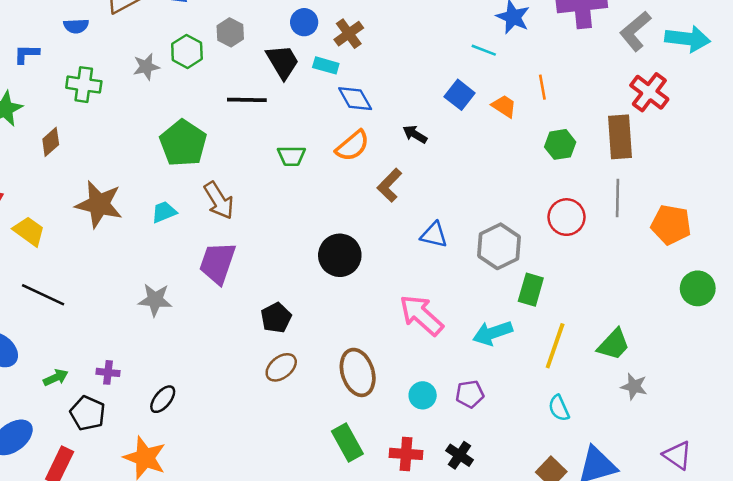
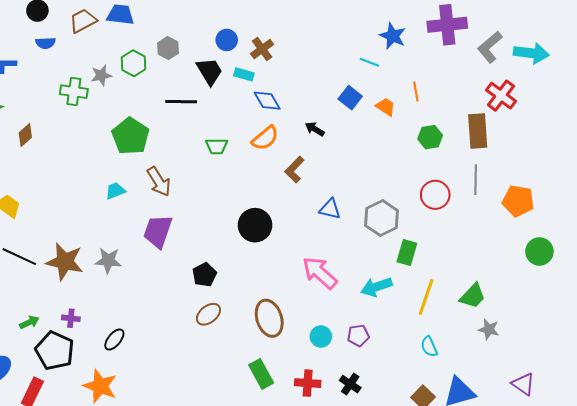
green cross: (84, 85) -> (74, 92), moved
brown star: (99, 204) -> (65, 262), moved
black pentagon: (88, 413) -> (55, 351), size x1.4

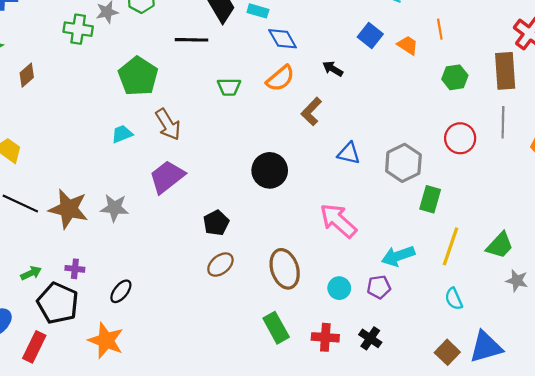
purple trapezoid: (158, 231) -> (167, 177), turned 33
cyan arrow: (376, 287) -> (398, 256), moved

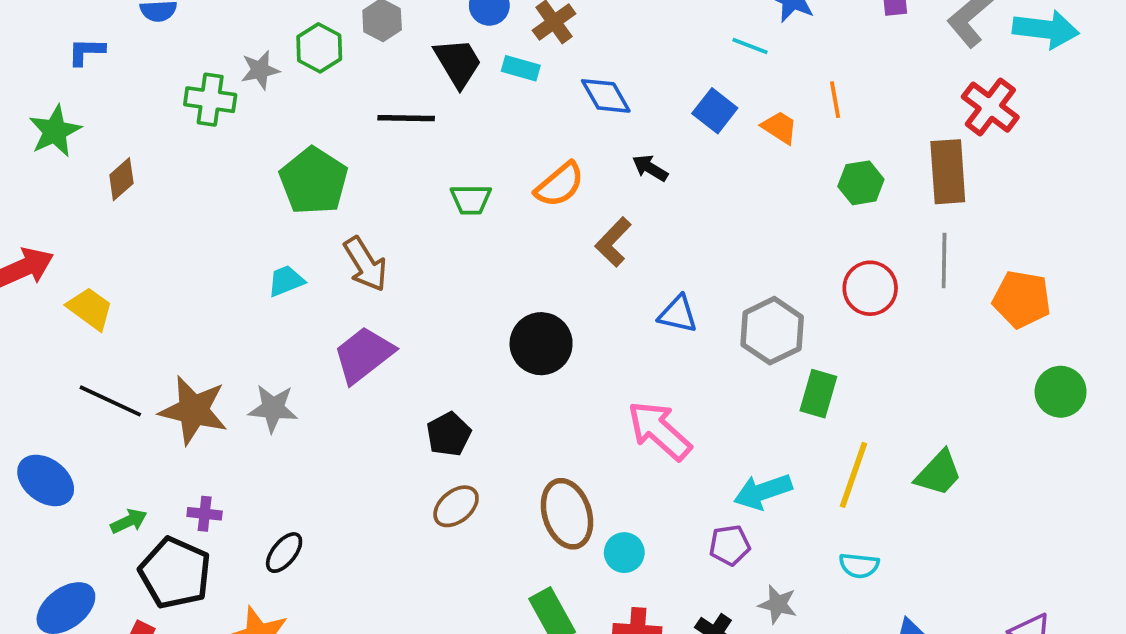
blue diamond: (283, 39) -> (606, 96), moved
gray star: (517, 281) -> (778, 604), moved
cyan circle: (339, 288) -> (624, 553), moved
cyan semicircle: (454, 299) -> (859, 566), turned -60

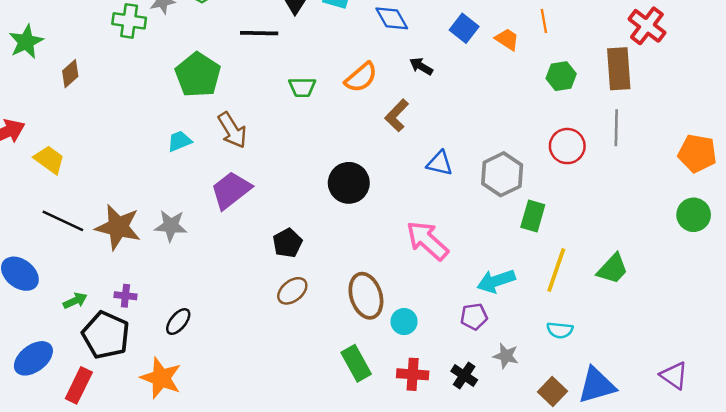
orange pentagon: (1022, 299) -> (697, 153), moved

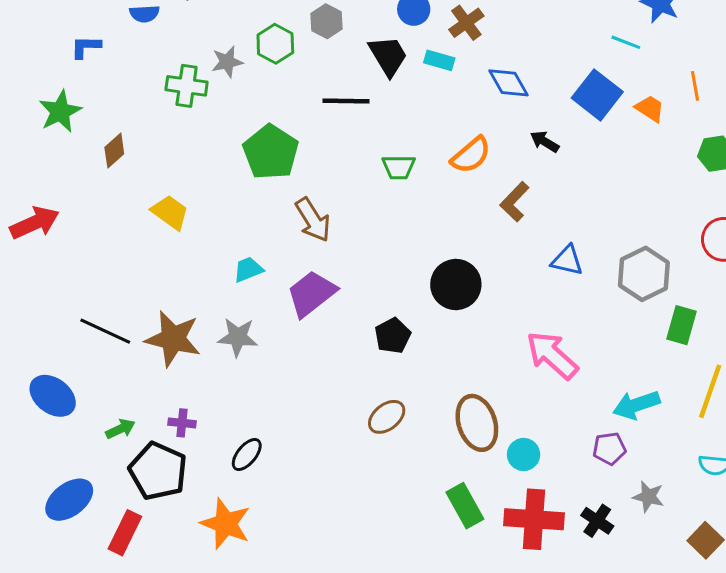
blue square: (464, 28) -> (597, 95), size x1.4
cyan trapezoid: (179, 141) -> (248, 269), moved
yellow trapezoid: (49, 160) -> (170, 212), moved
black pentagon: (287, 243) -> (393, 336), moved
red cross: (413, 374) -> (534, 519), size x1.5

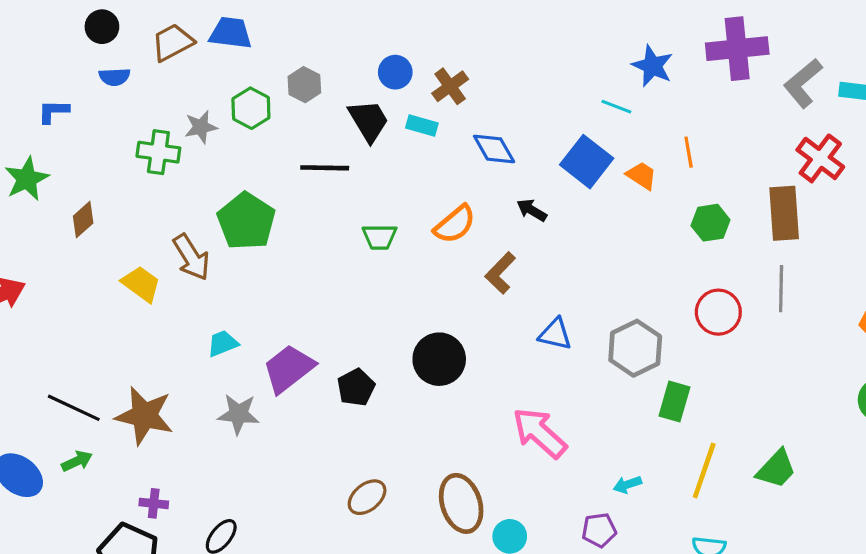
brown arrow: (313, 220) -> (191, 257), moved
black pentagon: (393, 336) -> (356, 387), moved
gray star: (238, 337) -> (238, 414), moved
cyan arrow: (636, 405) -> (627, 485), size x0.6
green arrow: (120, 429) -> (77, 461), moved

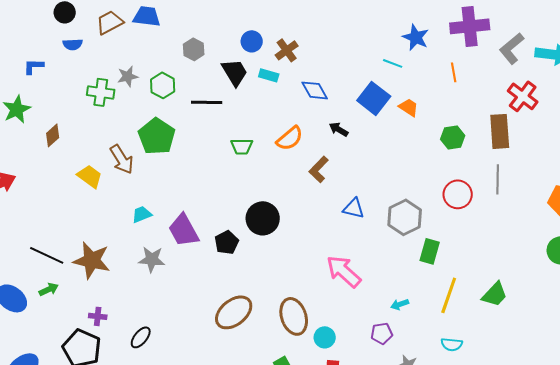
green hexagon: (251, 108) -> (163, 85), moved
orange line: (689, 152) -> (454, 72), moved
black circle: (439, 359) -> (263, 218), moved
purple trapezoid: (289, 369) -> (184, 230), turned -81
brown ellipse: (367, 497) -> (234, 312), size x1.5

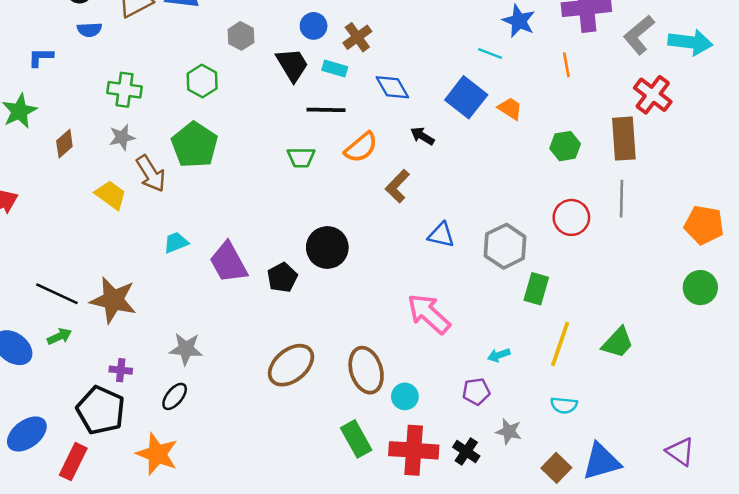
gray star: (128, 76) -> (122, 137), moved
black line: (207, 102) -> (326, 110), moved
gray star: (152, 259) -> (186, 349), moved

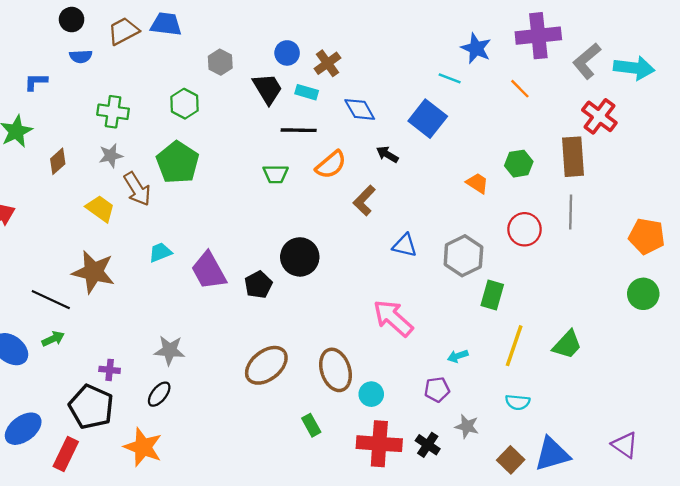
orange line: (566, 65) -> (520, 89), turned -35
orange trapezoid: (510, 109) -> (477, 183), moved
brown star: (113, 300) -> (93, 272), moved
green rectangle: (356, 439) -> (311, 425), moved, size x0.7

